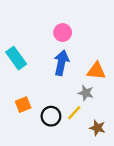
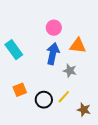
orange triangle: (96, 71) -> (78, 46), moved
gray star: (86, 93) -> (70, 71), moved

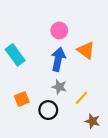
orange triangle: (78, 46) -> (86, 50), turned 30
gray star: (70, 71) -> (59, 87), moved
yellow line: (64, 97) -> (81, 98), moved

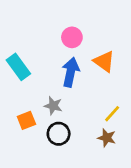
gray star: (59, 87) -> (53, 106), moved
yellow line: (81, 98) -> (112, 114), moved
brown star: (92, 121) -> (107, 138), moved

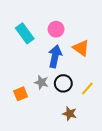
cyan rectangle: (18, 67) -> (25, 33), moved
black circle: (59, 134) -> (63, 83), moved
brown star: (107, 138) -> (70, 114), moved

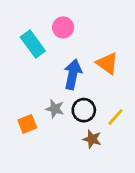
pink circle: (56, 29) -> (63, 27), moved
brown star: (70, 114) -> (92, 139), moved

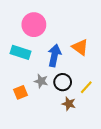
pink circle: (63, 27) -> (34, 25), moved, size x1.5
cyan rectangle: (33, 44) -> (21, 52), moved, turned -36

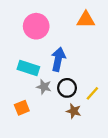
orange triangle: (80, 47) -> (86, 20), moved, turned -36
cyan rectangle: (21, 52) -> (28, 68), moved
orange square: (21, 92) -> (22, 108), moved

